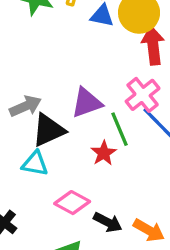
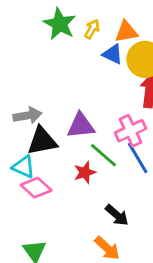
green line: (119, 129) -> (103, 155), turned -40
pink diamond: (72, 203) -> (36, 188), moved
black arrow: (108, 222) -> (117, 215), moved

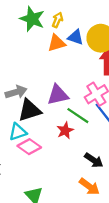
orange triangle: (126, 32) -> (57, 43), moved
cyan triangle: (24, 167) -> (18, 132), turned -36

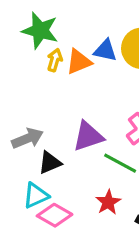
yellow arrow: (57, 20) -> (55, 60), moved
black triangle: (30, 110) -> (50, 163), size x0.7
red star: (65, 130) -> (108, 202), moved

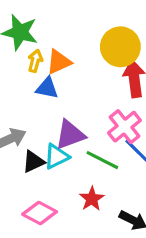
blue triangle: (105, 51) -> (47, 88), moved
cyan triangle: (36, 196) -> (56, 156), moved

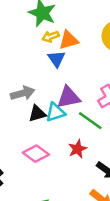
yellow arrow: (35, 61) -> (51, 37), turned -133
blue triangle: (47, 88) -> (56, 59), turned 36

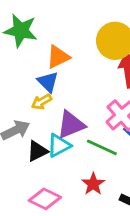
yellow arrow: (51, 37) -> (41, 102), moved

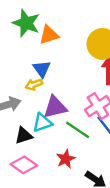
orange triangle: (58, 57) -> (49, 35), moved
black triangle: (37, 151) -> (24, 135), moved

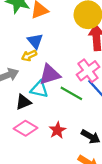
cyan triangle: (42, 123) -> (39, 89), turned 36
red star: (66, 159) -> (57, 130), moved

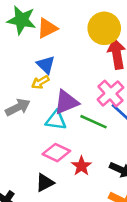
black triangle: (23, 102) -> (45, 183), moved
pink diamond: (25, 128) -> (56, 153), moved

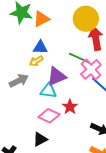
blue triangle: (46, 65) -> (40, 47), turned -42
green line: (94, 122) -> (79, 58), moved
red star: (81, 166) -> (70, 107), moved

